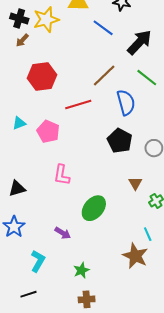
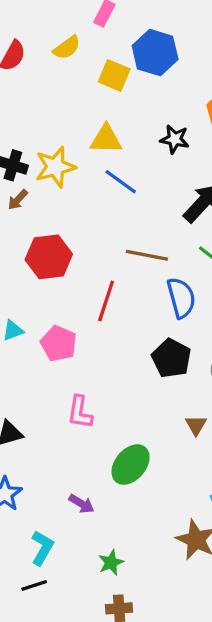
blue line: (103, 28) -> (121, 182), moved
brown line: (104, 75) -> (147, 255), turned 55
red line: (78, 105) -> (106, 301), turned -55
black line: (28, 294) -> (34, 585), moved

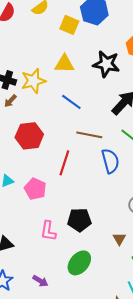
black star: (175, 139) -> (106, 64), size x1.5
blue line: (121, 182) -> (71, 102), moved
black pentagon: (171, 358) -> (79, 220), moved, turned -30
purple arrow: (81, 504) -> (40, 281), moved

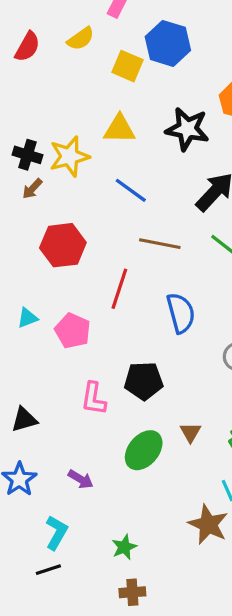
blue semicircle: (110, 161) -> (181, 313), moved
brown triangle: (119, 239) -> (190, 432), moved

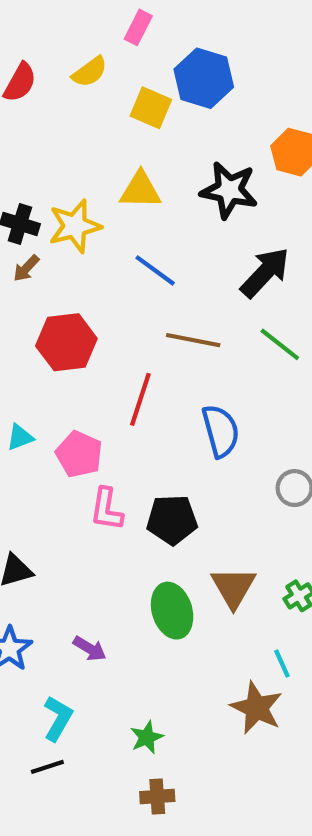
pink L-shape: (94, 399) -> (107, 509), moved
brown triangle: (190, 432) -> (233, 587), size x1.6
green ellipse: (144, 450) -> (172, 611), turned -57

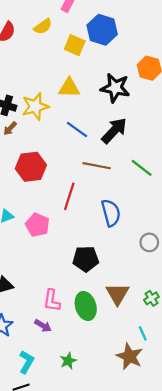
black arrow: (265, 273) -> (114, 131), moved
pink L-shape: (107, 509) -> (52, 301), moved
green star: (147, 737) -> (68, 361), moved

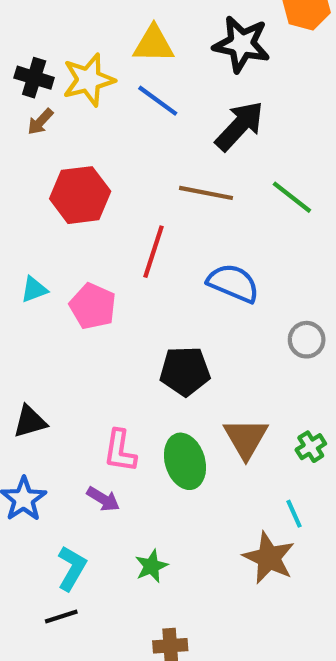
blue line: (77, 130) -> (158, 101), moved
blue semicircle: (111, 213) -> (233, 283), turned -52

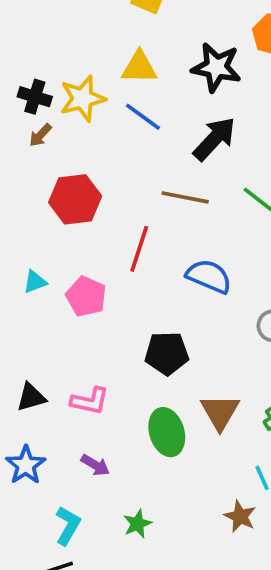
pink L-shape: (120, 451) -> (90, 401), moved, turned -87
brown star: (269, 558) -> (240, 516), size x0.7

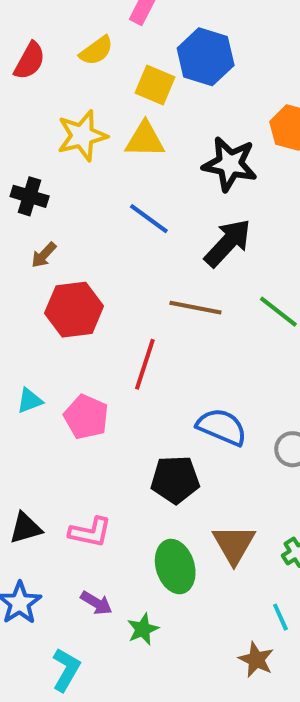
yellow triangle: (139, 67) -> (145, 140), moved
yellow star: (82, 99) -> (82, 136), moved
brown arrow: (40, 135) -> (44, 255), moved
blue semicircle: (209, 276) -> (222, 427), moved
green star: (137, 524) -> (143, 629), moved

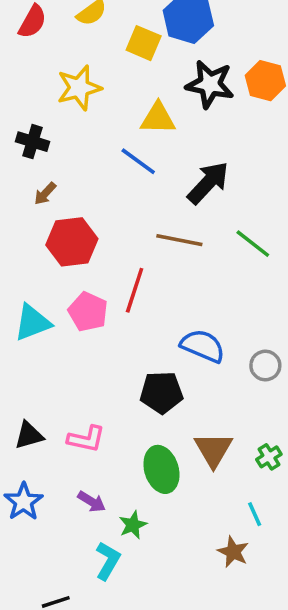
yellow triangle: (145, 140) -> (158, 118), moved
black star: (230, 164) -> (210, 84), moved
cyan triangle: (30, 401) -> (32, 323), size x1.6
pink pentagon: (86, 417) -> (88, 312), moved
cyan L-shape: (66, 670) -> (108, 561), moved

